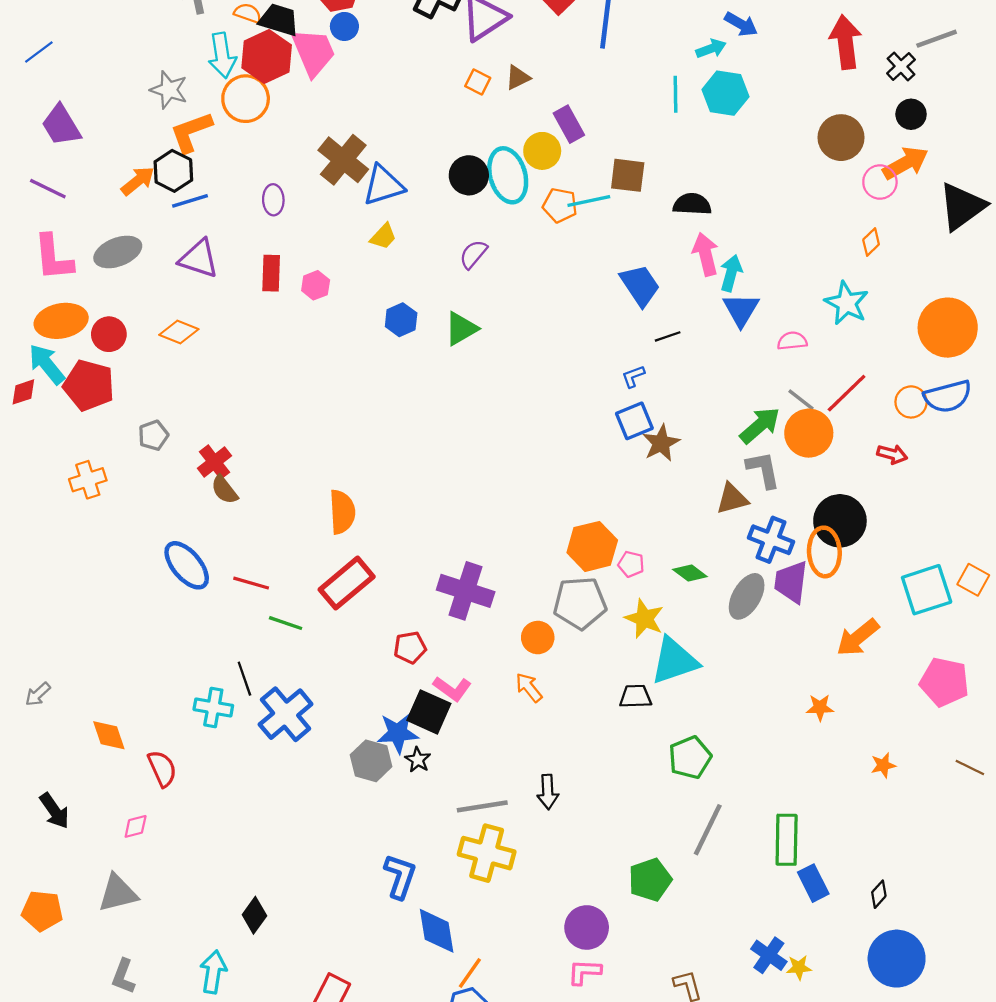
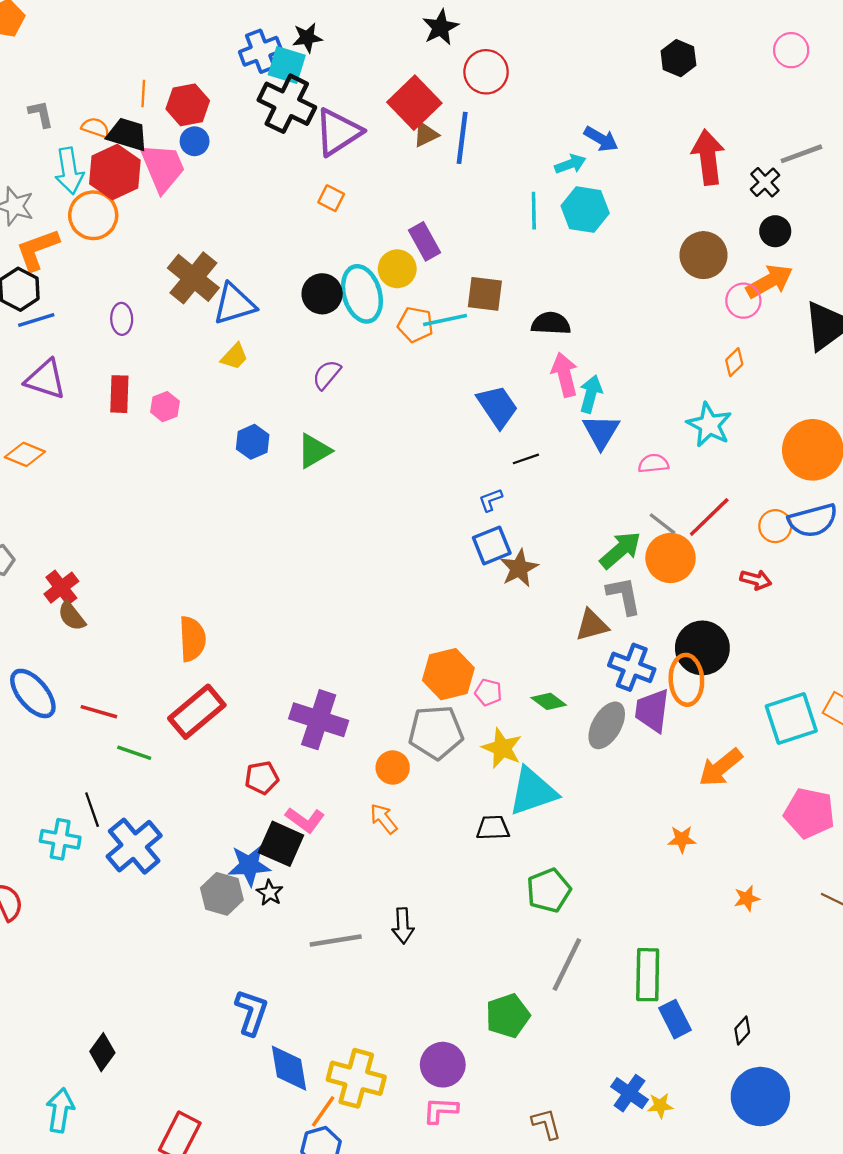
brown triangle: (518, 78) -> (426, 134), moved
yellow cross: (487, 853) -> (356, 1078), moved

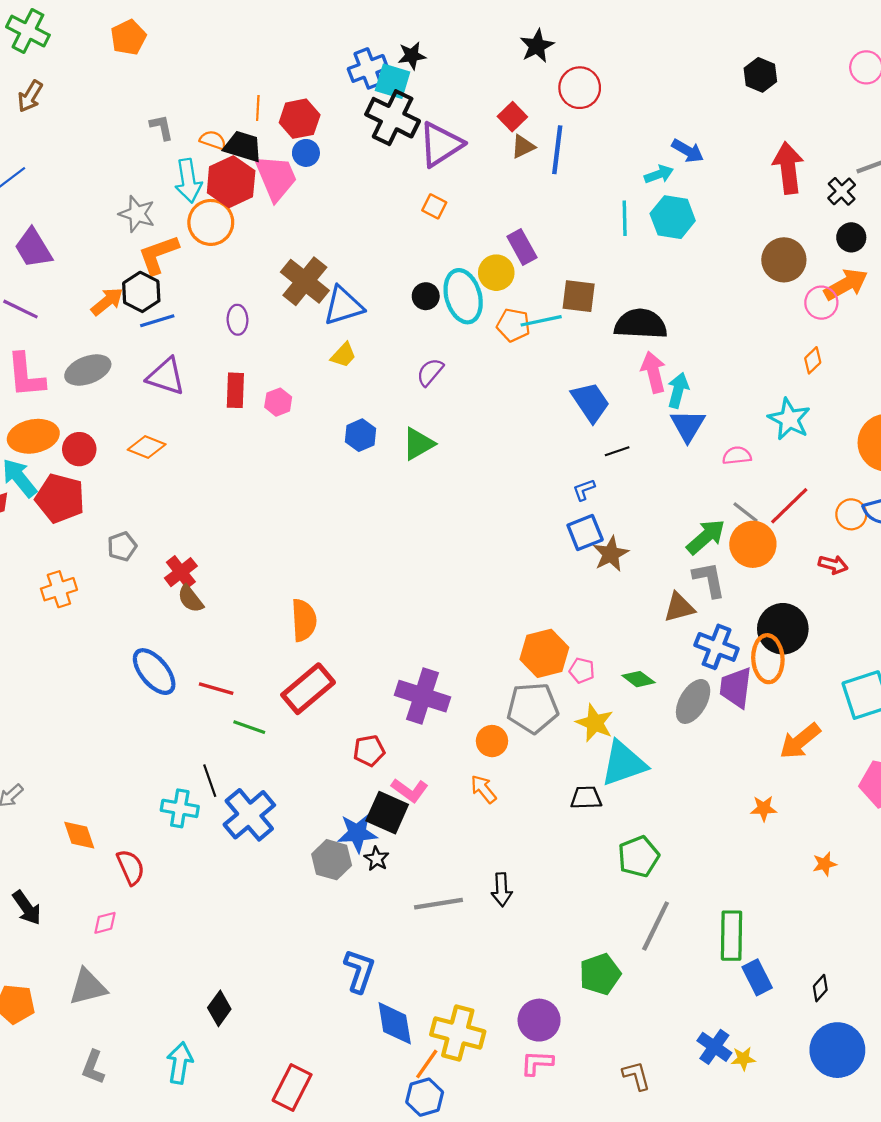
red square: (414, 103) -> (512, 117), size x0.6
black circle: (322, 294) -> (426, 296), size x0.7
black semicircle: (551, 323) -> (641, 324), size x1.4

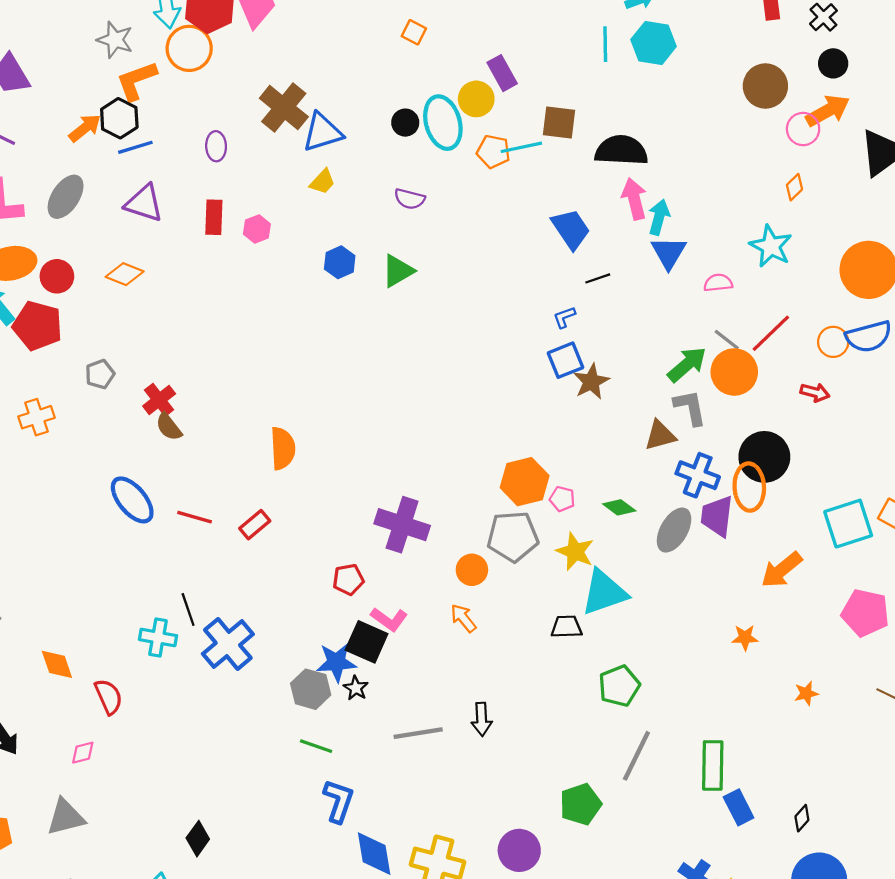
gray ellipse: (88, 370) -> (66, 197), turned -36
purple semicircle: (430, 372) -> (410, 199), turned -116
red rectangle: (308, 689) -> (255, 525), moved, size x0.6
green line: (249, 727) -> (316, 746), moved

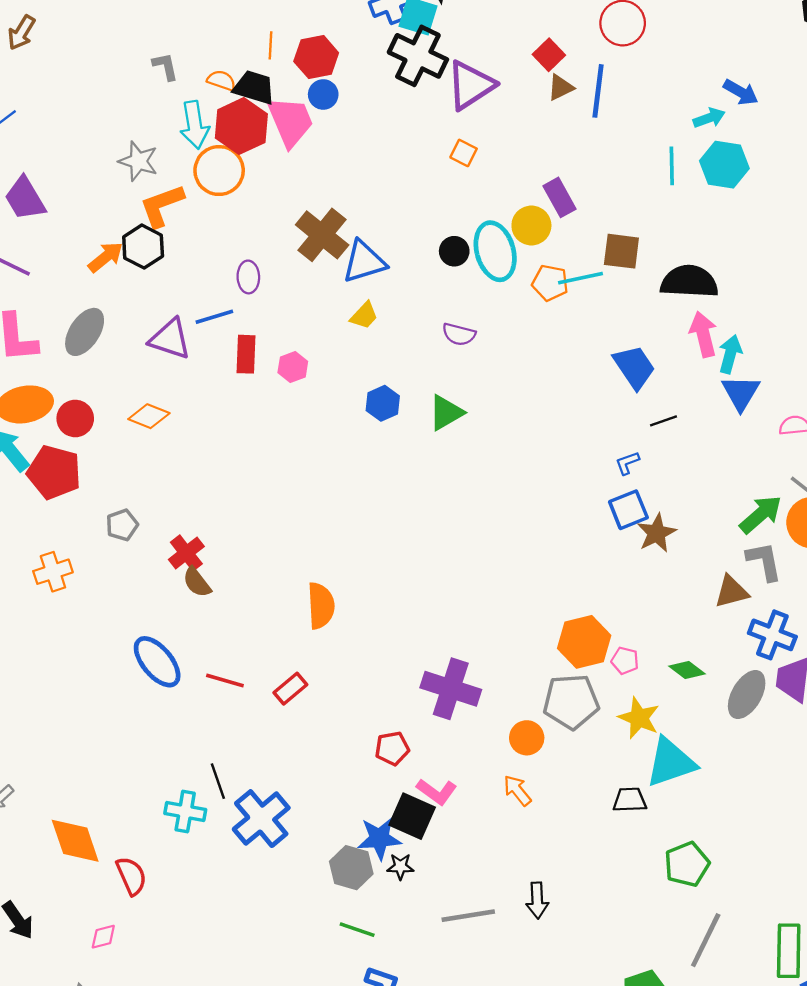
blue line: (135, 147) -> (214, 317), moved
orange diamond: (57, 664) -> (75, 841), size x1.4
black star: (356, 688) -> (400, 866), turned -30

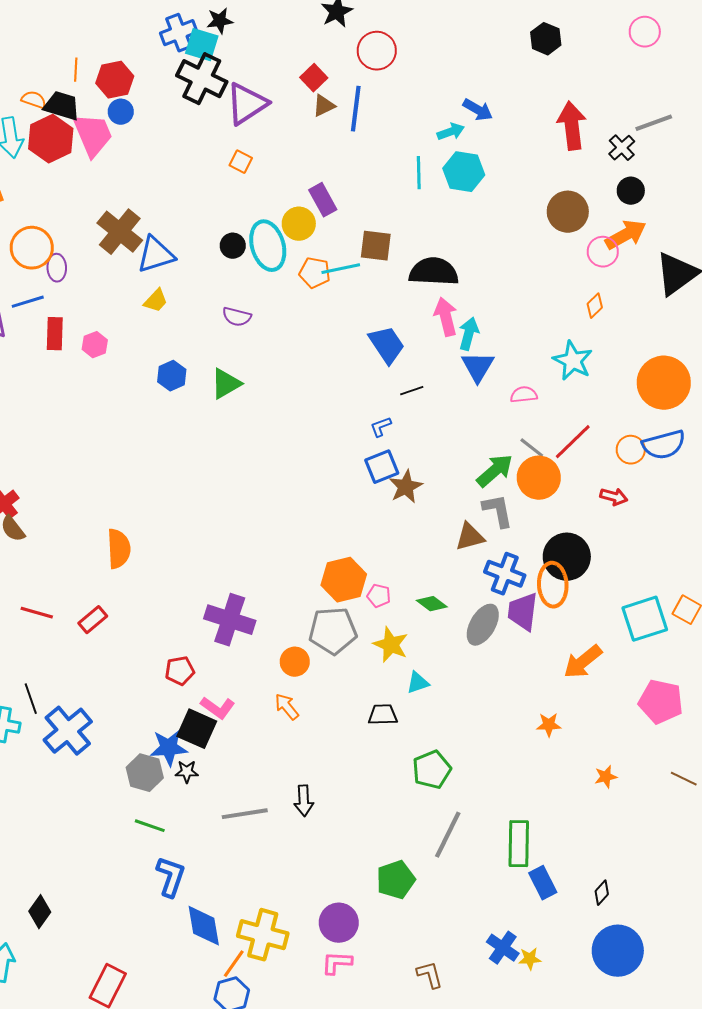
orange circle: (219, 171) -> (32, 248), moved
cyan triangle: (671, 762) -> (418, 683), size x0.5

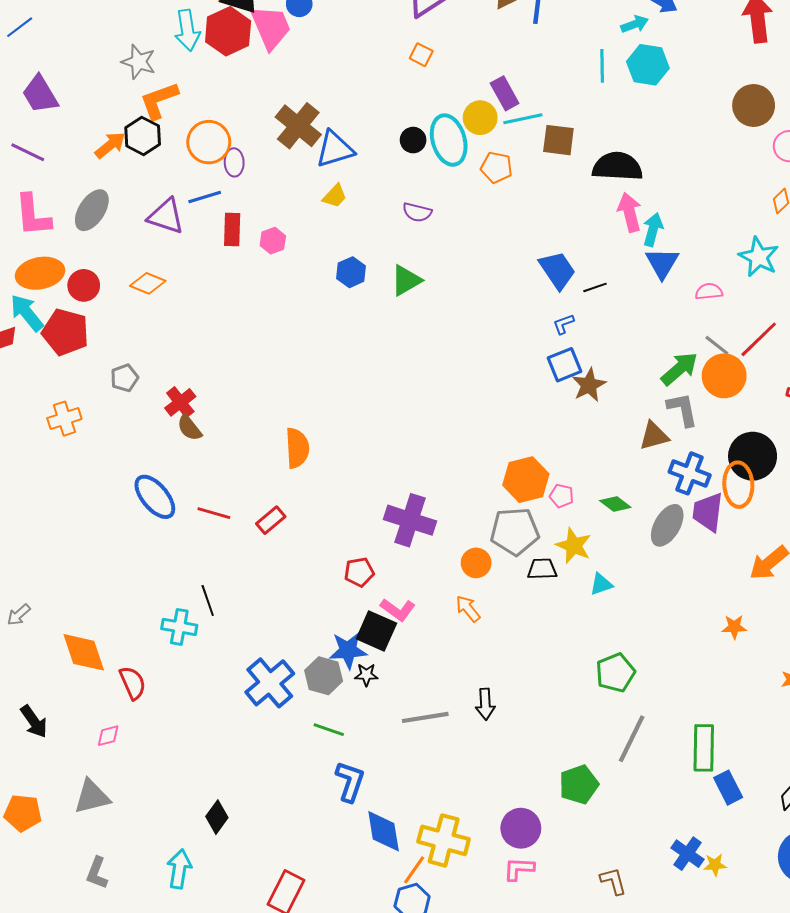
cyan line: (341, 269) -> (523, 119), moved
blue trapezoid: (387, 345) -> (557, 270), moved
black trapezoid: (383, 715) -> (542, 569), moved
blue cross: (68, 731) -> (270, 683), moved

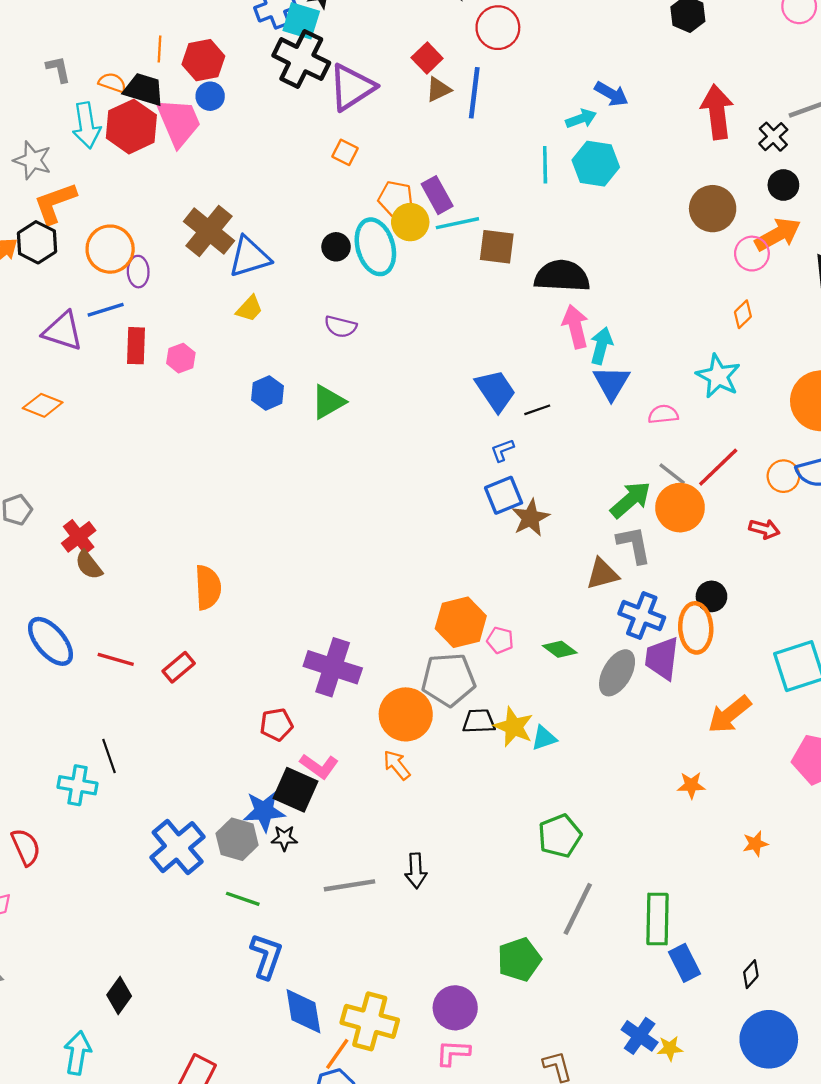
orange pentagon: (496, 167) -> (396, 198), moved
black circle: (753, 456) -> (711, 596), size x0.6
yellow star: (574, 546) -> (514, 727), moved
orange circle: (476, 563) -> (406, 714), size x1.6

